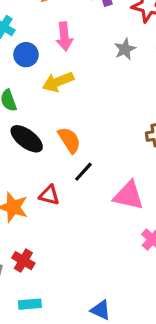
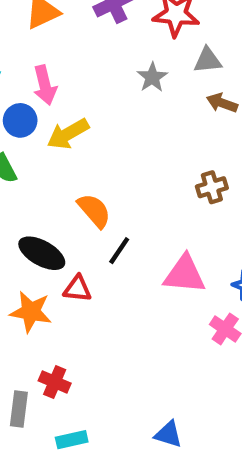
pink arrow: (64, 36) -> (45, 85), moved
blue circle: (26, 55) -> (20, 120), moved
black ellipse: (27, 139) -> (42, 253), moved

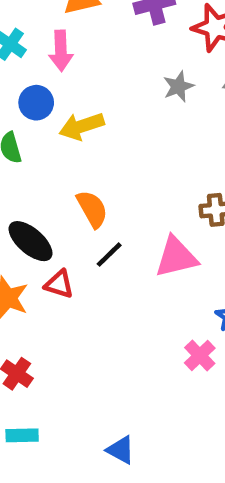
pink arrow: (45, 85) -> (61, 51), moved
pink triangle: (185, 274) -> (176, 257), moved, turned -30

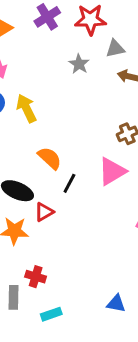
yellow arrow: (82, 126) -> (26, 108), turned 100
red triangle: (59, 284) -> (44, 212), turned -30

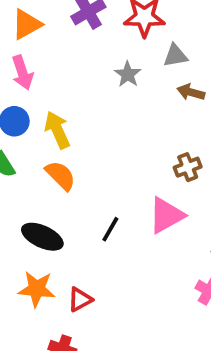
orange semicircle: (50, 158) -> (60, 175), moved
red triangle: (44, 212) -> (80, 299), moved

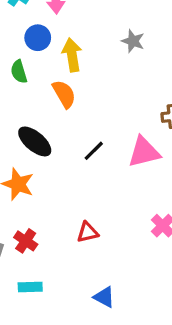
gray star: (128, 74) -> (133, 41), moved, turned -30
red triangle: (80, 299) -> (88, 232), moved

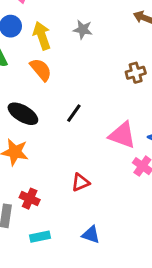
gray star: (133, 41) -> (83, 30), moved
pink triangle: (144, 152) -> (122, 135), moved, turned 44
blue triangle: (104, 297) -> (91, 235), moved

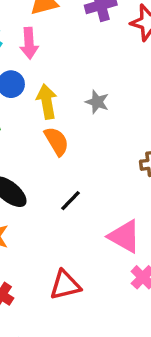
orange semicircle: (41, 70) -> (57, 141), moved
red triangle: (80, 182) -> (65, 285), size x1.4

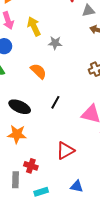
yellow arrow: (47, 102) -> (34, 26), moved

